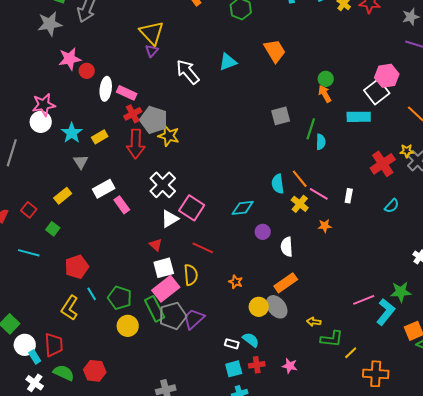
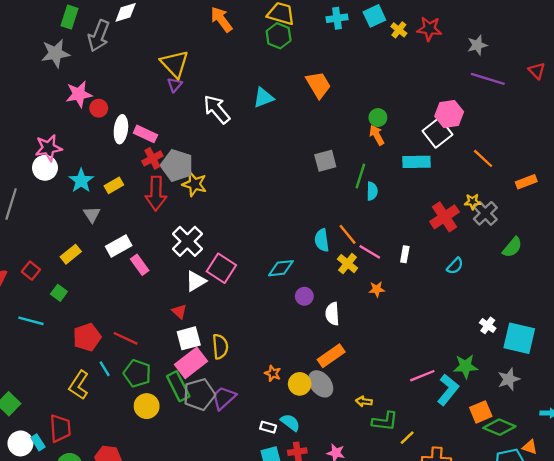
red line: (203, 248) -> (126, 338), moved
orange star: (236, 282) -> (273, 373), moved
white circle: (25, 345) -> (20, 443), moved

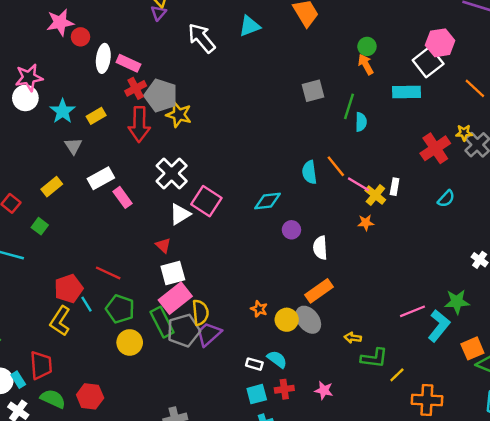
yellow cross: (348, 264) -> (375, 195), moved
red pentagon: (87, 337) -> (69, 289), moved
yellow semicircle: (220, 347) -> (200, 313), moved

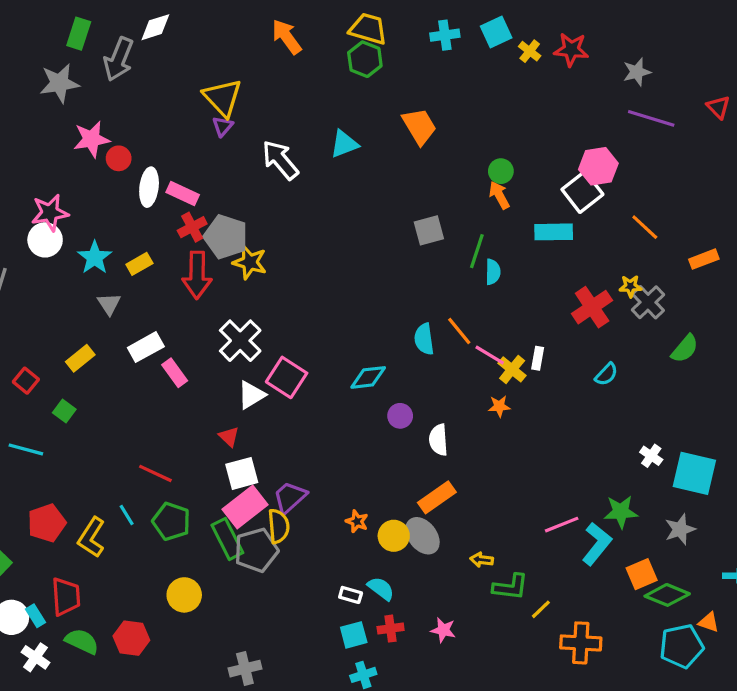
red pentagon: (69, 289) -> (47, 523), moved
purple trapezoid: (209, 334) -> (290, 497), moved
yellow circle: (130, 342) -> (184, 595), moved

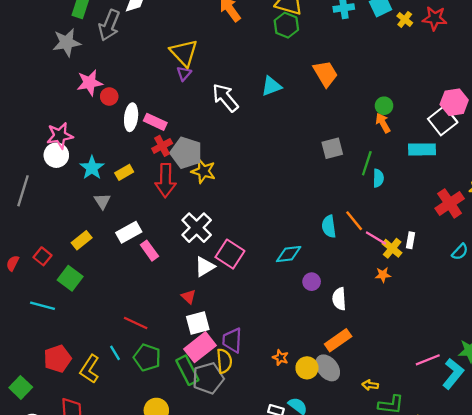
green square: (64, 411) -> (70, 278), size x1.5
purple trapezoid: (290, 497) -> (232, 340), turned -45

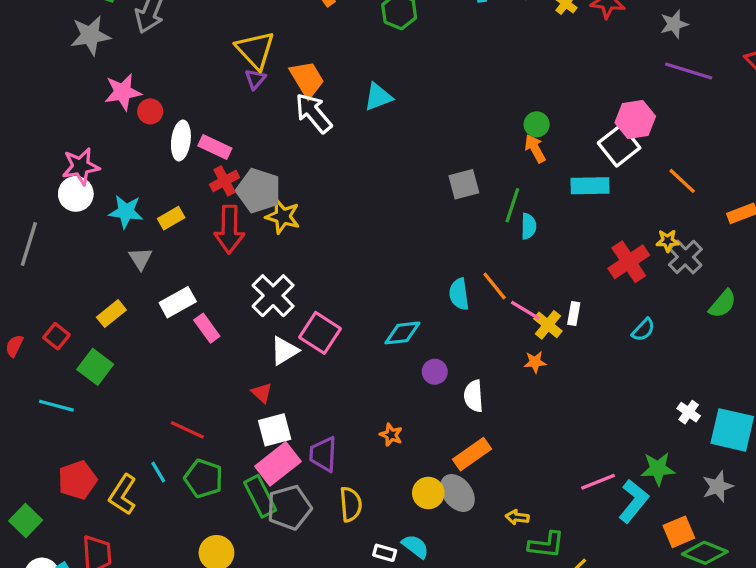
orange trapezoid: (325, 74) -> (307, 79), moved
cyan star: (92, 168) -> (126, 212), turned -30
orange star: (281, 358) -> (391, 435), moved
yellow semicircle: (224, 361) -> (351, 504), moved

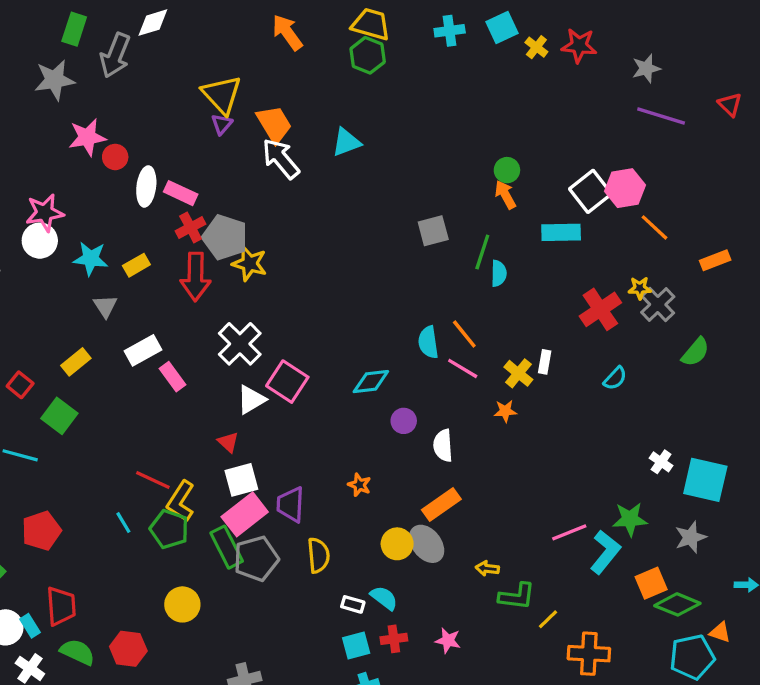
pink hexagon: (635, 119) -> (625, 188), moved
pink line: (525, 310) -> (463, 368), moved
yellow L-shape: (123, 495) -> (181, 501), moved

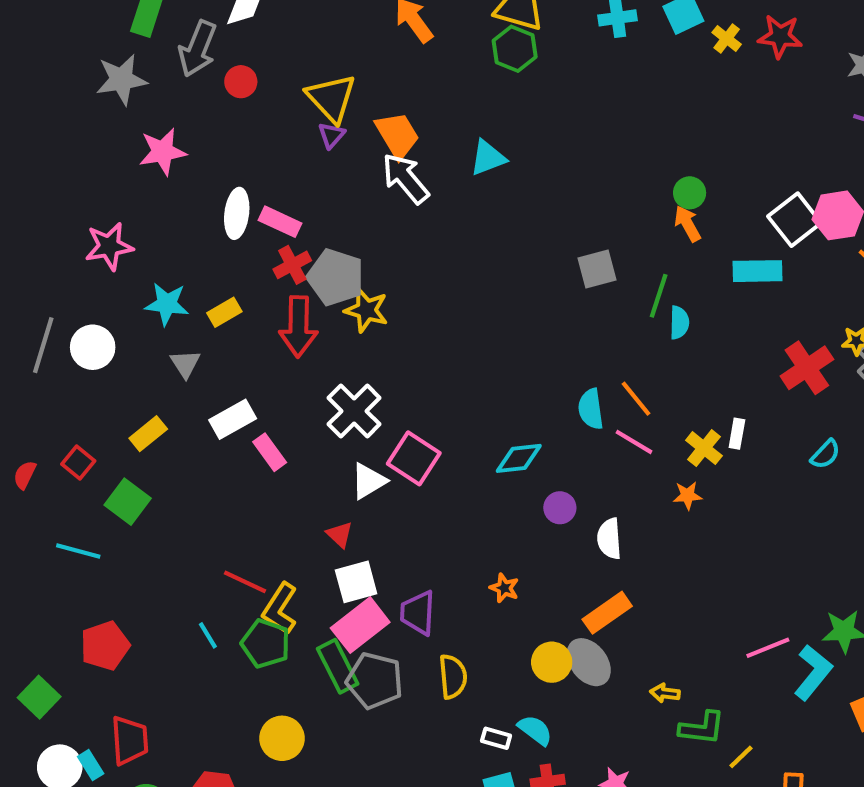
red circle: (115, 157) -> (241, 82), moved
white circle: (40, 241) -> (93, 347), moved
gray pentagon: (256, 559) -> (375, 681), turned 30

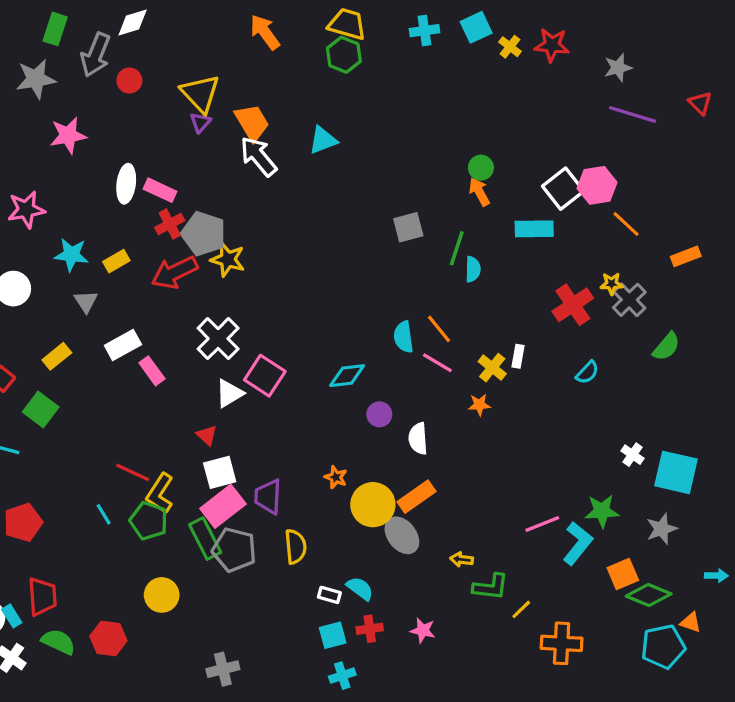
red arrow: (298, 327) -> (175, 272), turned 63
yellow circle: (552, 662) -> (373, 505), moved, size x1.4

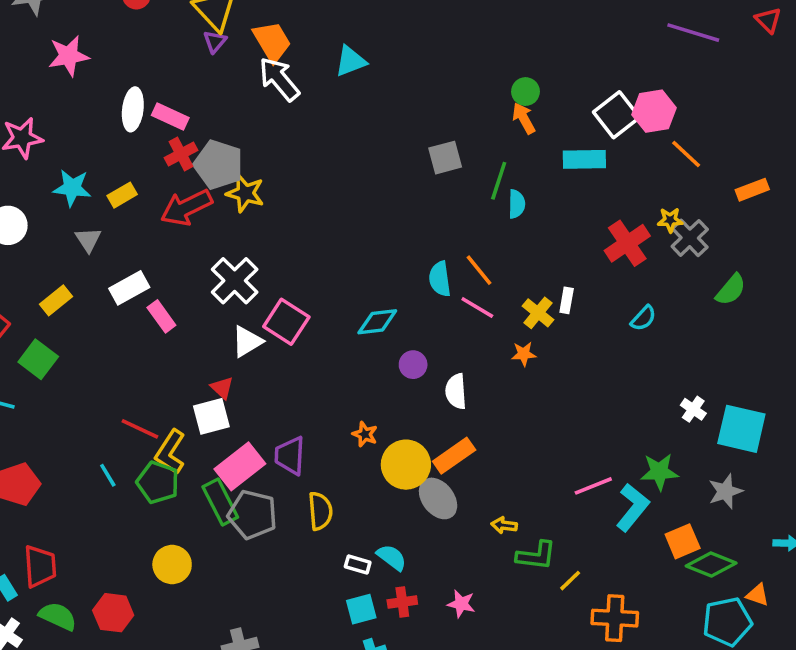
white square: (220, 472) -> (211, 416), moved

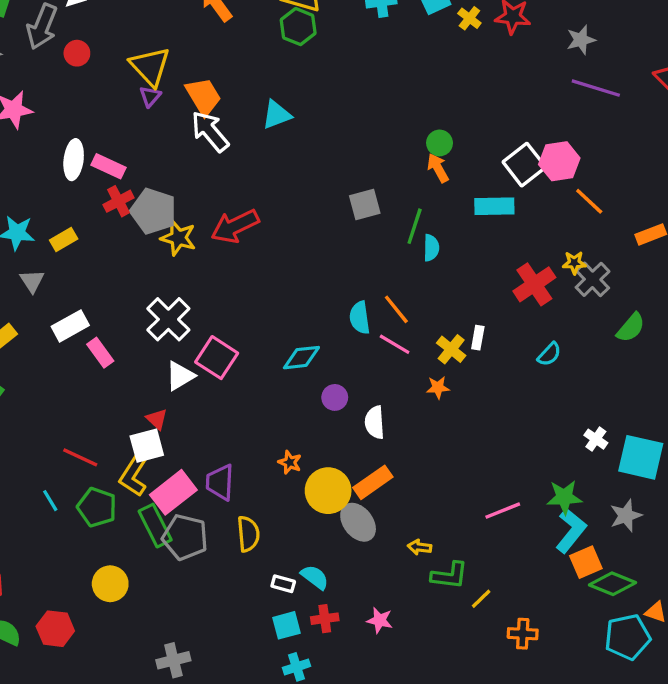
red arrow: (186, 208) -> (235, 226), moved
yellow L-shape: (170, 452) -> (133, 476), moved
cyan L-shape: (633, 507) -> (571, 531), moved
orange cross: (615, 618) -> (523, 634), size x0.7

